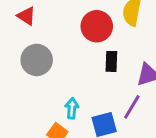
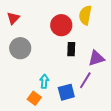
red triangle: (26, 16) -> (13, 18), turned 40

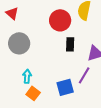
red triangle: (13, 18) -> (12, 13), turned -32
cyan arrow: (44, 81) -> (27, 76), moved

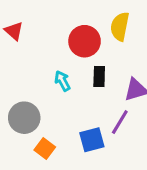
gray circle: (19, 43) -> (24, 118), moved
cyan arrow: (27, 76) -> (62, 81), moved, turned -32

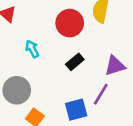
black rectangle: (99, 76) -> (75, 62), moved, turned 48
cyan arrow: (62, 81) -> (32, 49), moved

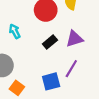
purple triangle: (115, 66) -> (75, 39), moved

